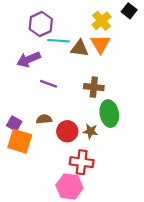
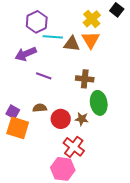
red cross: (82, 162) -> (74, 147), turned 30

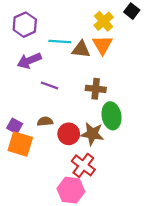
purple hexagon: (37, 22) -> (25, 25), moved
brown star: (82, 119) -> (92, 134), size x1.5

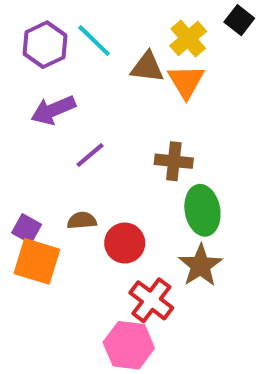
cyan line: (60, 41) -> (94, 41), moved, turned 40
brown triangle: (81, 49) -> (147, 67), moved
purple line: (50, 85) -> (90, 155), turned -60
brown star: (92, 134) -> (200, 266), moved, turned 30

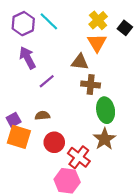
black square: (239, 20) -> (125, 28), moved
brown triangle: (147, 67) -> (80, 62), moved
purple arrow: (53, 110) -> (27, 58), turned 85
purple square: (27, 229) -> (14, 120), turned 32
red circle: (125, 243) -> (54, 142), moved

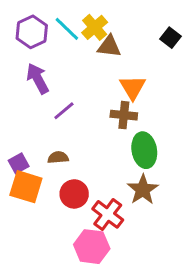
yellow cross: (98, 20) -> (95, 27), moved
orange triangle: (97, 43) -> (133, 87), moved
brown triangle: (80, 62) -> (109, 46), moved

